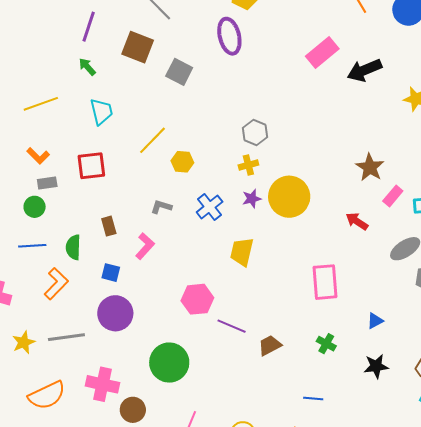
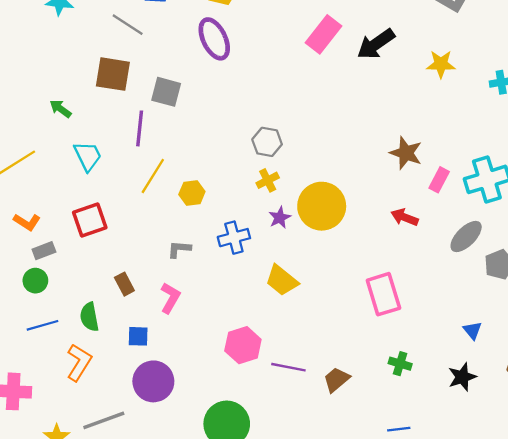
purple line: (89, 27) -> (140, 128), moved
blue cross: (210, 207) -> (234, 238), turned 36
yellow trapezoid: (242, 252) -> (282, 280), turned -52
blue triangle: (375, 321) -> (472, 330), moved, turned -30

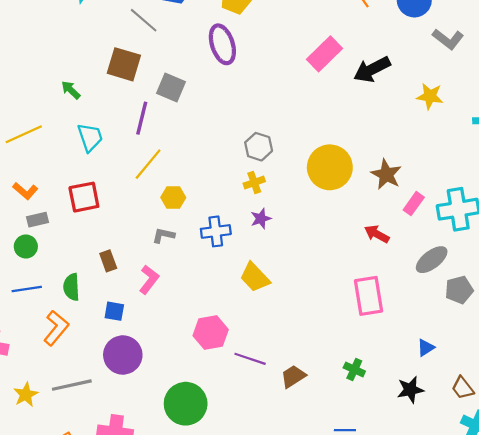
yellow hexagon: (192, 193) -> (173, 198), moved
yellow circle: (322, 206) -> (330, 167), moved
pink rectangle: (383, 294) -> (368, 296), moved
blue triangle: (472, 330) -> (426, 348), turned 30

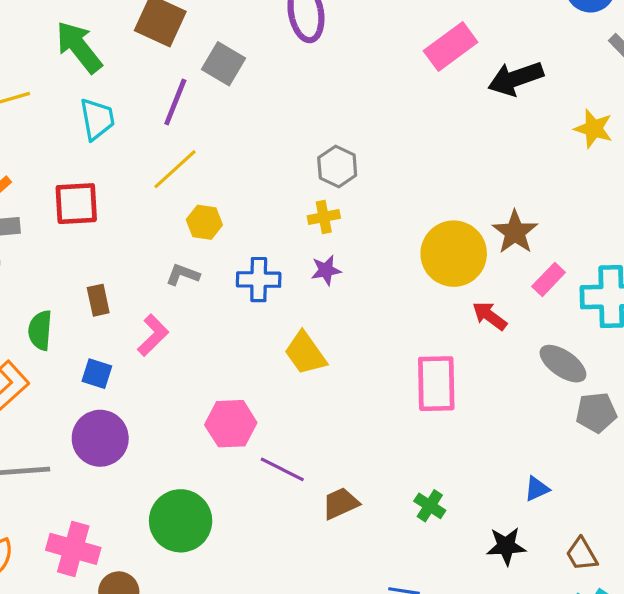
green arrow: (71, 90) -> (79, 47), size x1.8
yellow circle: (330, 167) -> (454, 254), moved
gray ellipse: (432, 260) -> (563, 364), turned 64
pink rectangle: (368, 296) -> (436, 384), moved

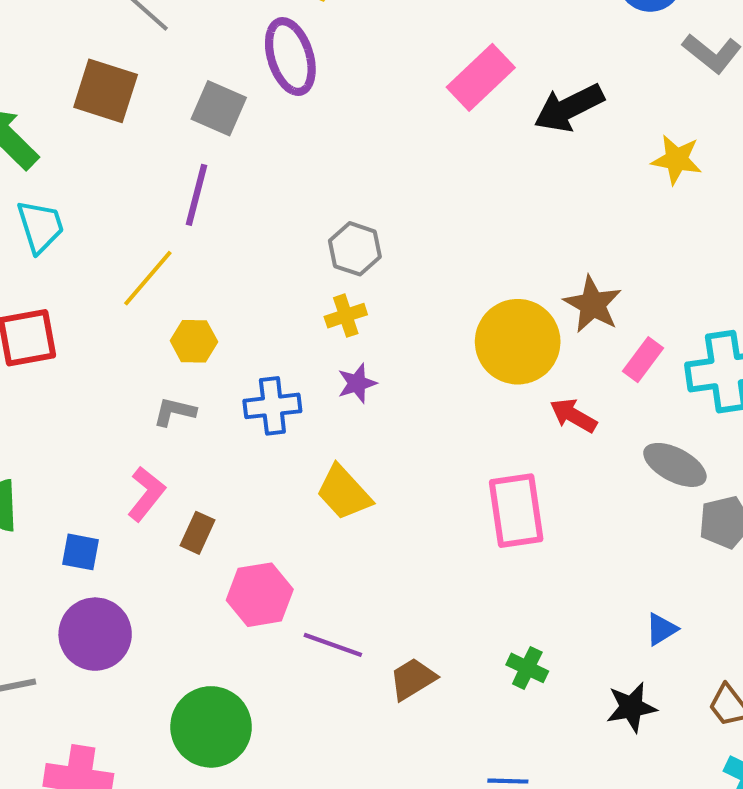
gray square: (223, 64) -> (219, 108), moved
purple line: (175, 102) -> (196, 195), moved
brown rectangle: (98, 300) -> (197, 533), moved, turned 44

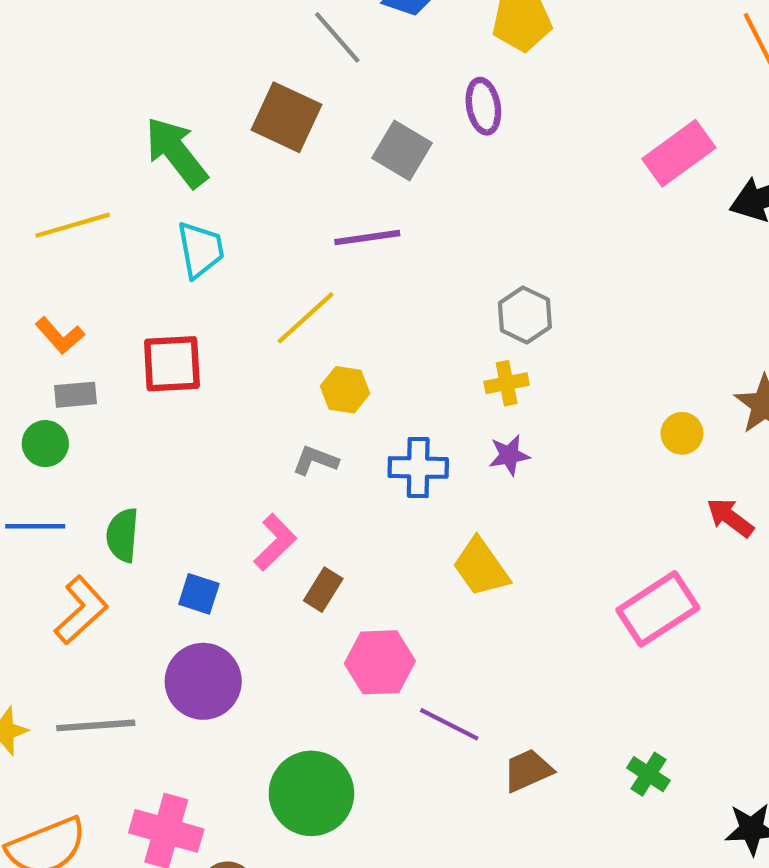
purple ellipse: (290, 57) -> (483, 106), size x0.7
purple line: (196, 195) -> (367, 238), turned 60
yellow circle: (518, 342) -> (682, 433), size x0.5
pink rectangle: (516, 511) -> (658, 609), turned 58

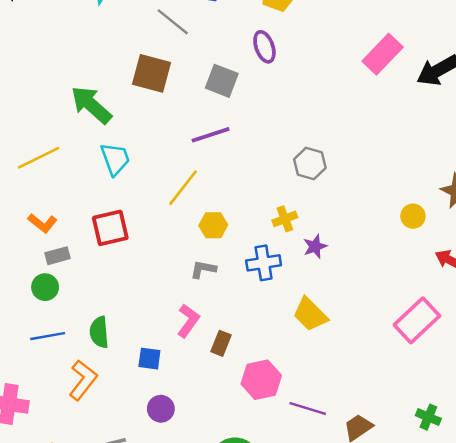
yellow cross: (507, 383) -> (285, 219), moved
purple circle: (203, 681) -> (161, 409), size x0.6

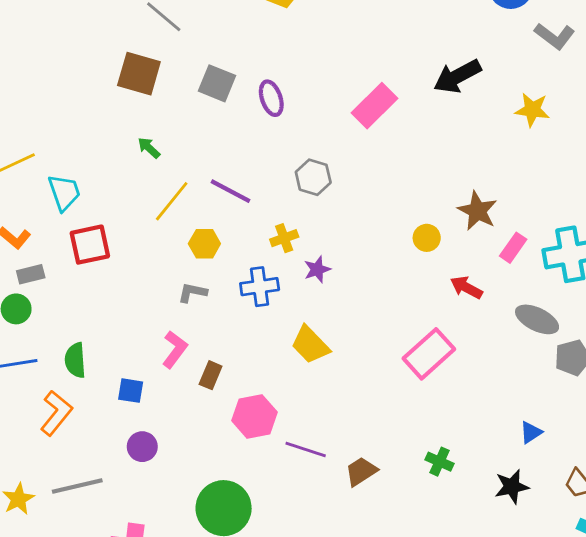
purple ellipse: (264, 47) -> (271, 98), moved
pink rectangle: (383, 54) -> (374, 106), moved
green arrow: (91, 105) -> (149, 148), moved, size x0.5
purple line: (211, 135) -> (231, 191), moved, turned 45
cyan trapezoid: (115, 159) -> (64, 192), moved

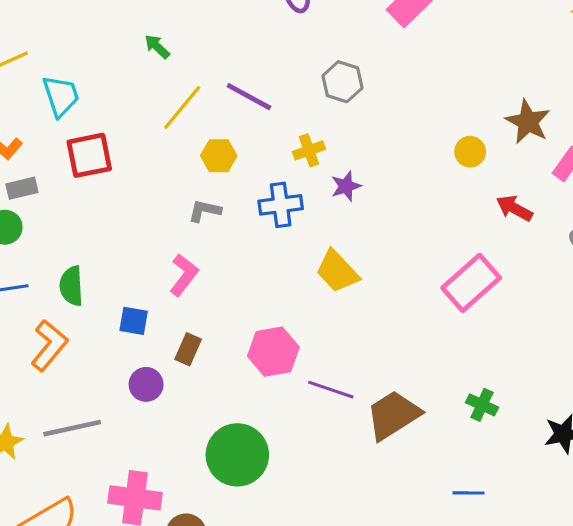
brown rectangle: (211, 375) -> (188, 349), moved
brown trapezoid: (361, 471) -> (393, 415), size x1.5

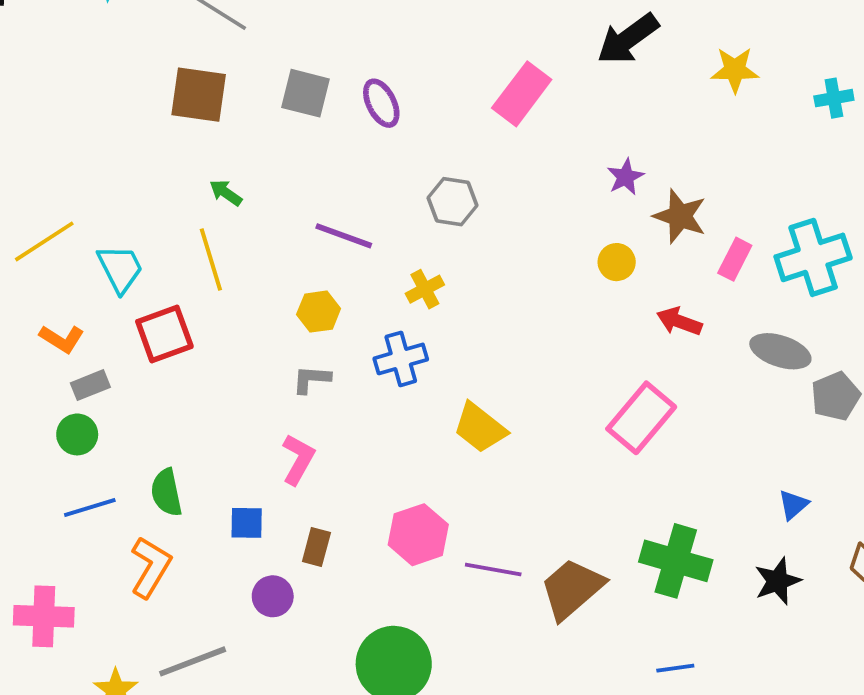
yellow line: (182, 107) -> (211, 260), moved, turned -48
purple star: (346, 186) -> (625, 177), moved
green cross: (482, 405) -> (676, 561), size x1.8

